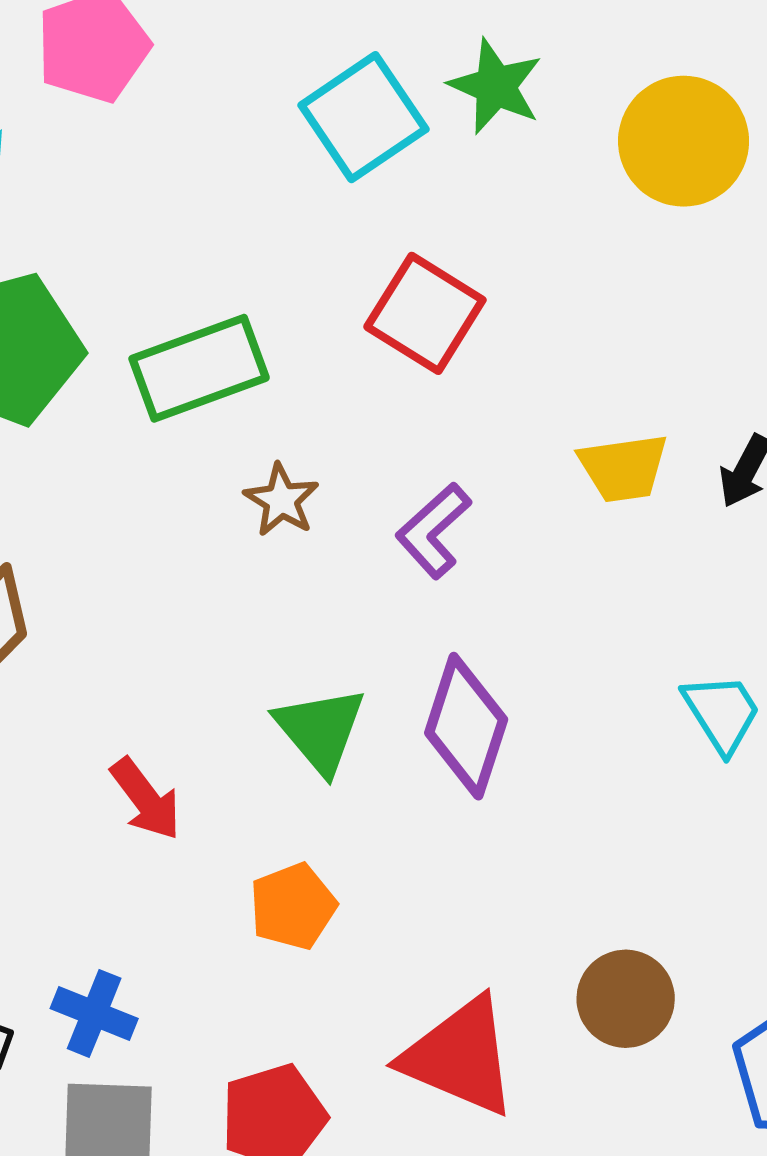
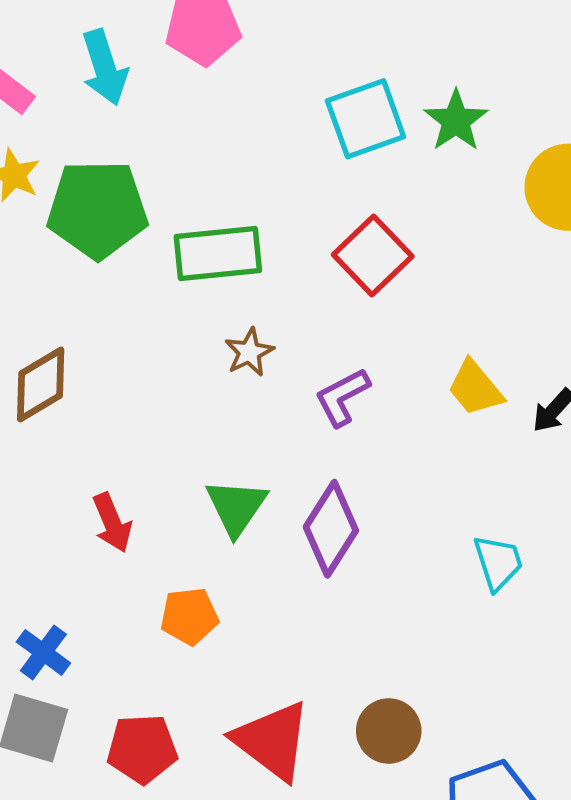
yellow trapezoid: (623, 468) -> (475, 388), turned 44

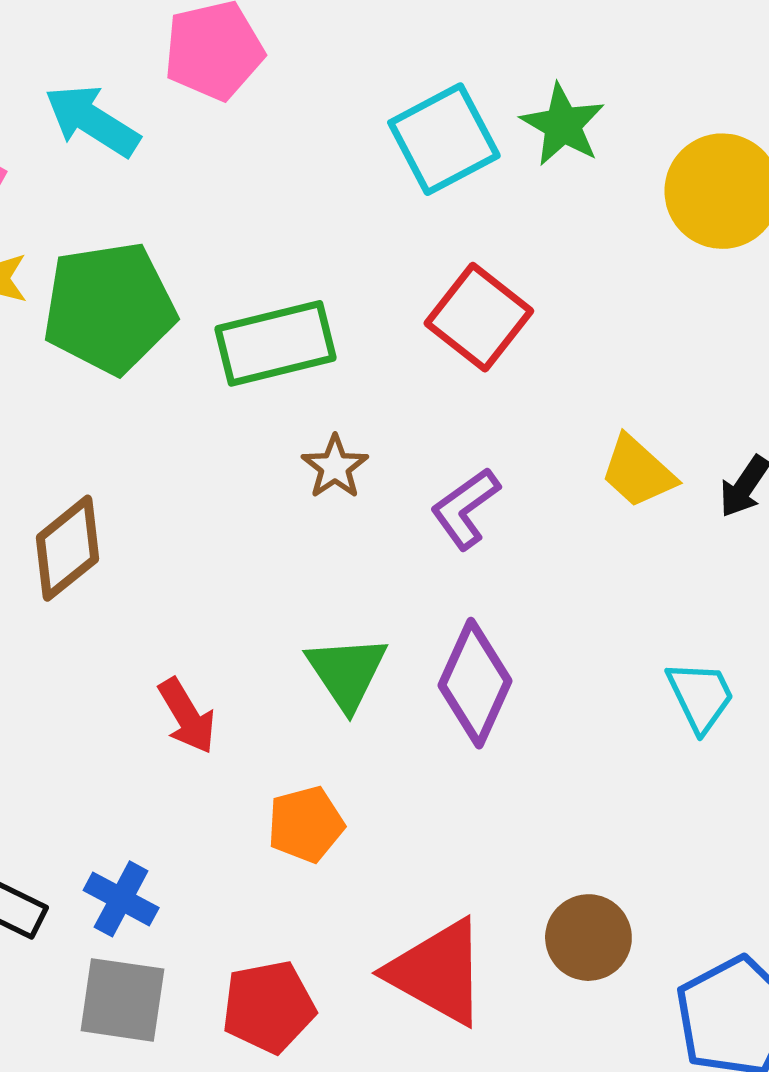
cyan arrow: (105, 67) -> (92, 121), turned 148

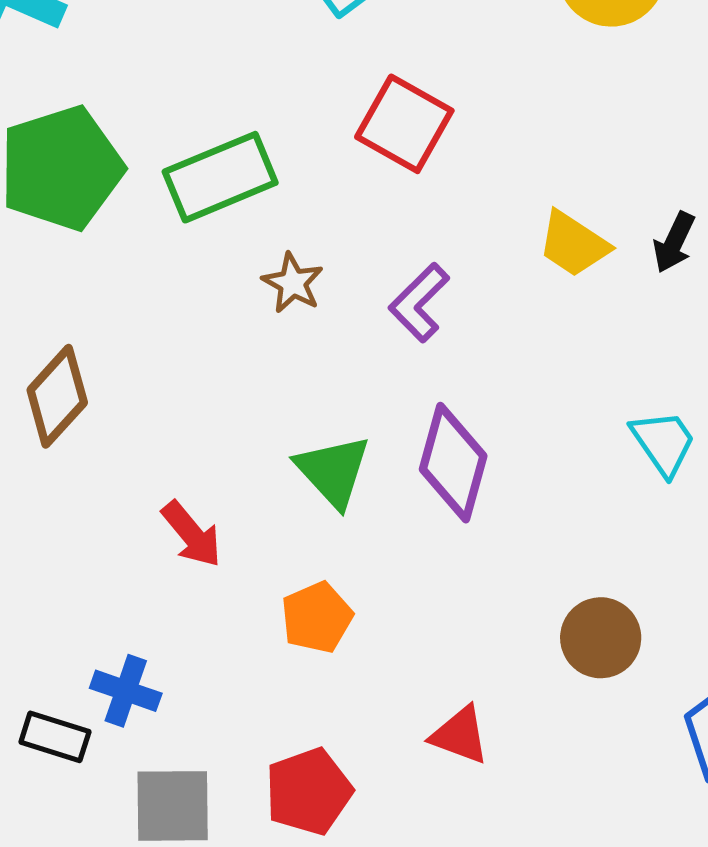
blue cross: (121, 899) -> (126, 691), moved
brown circle: (588, 938) -> (601, 638), moved
red triangle: (438, 972) -> (460, 735), size x0.6

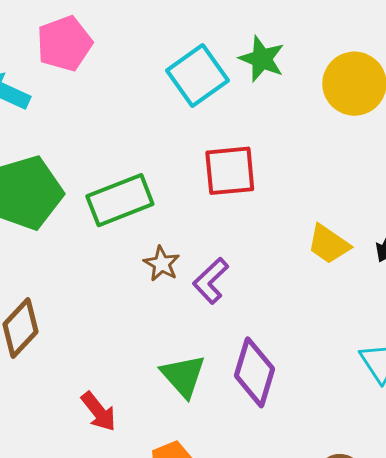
red square: (404, 124) -> (230, 171), turned -36
purple L-shape: (419, 303) -> (211, 281), moved

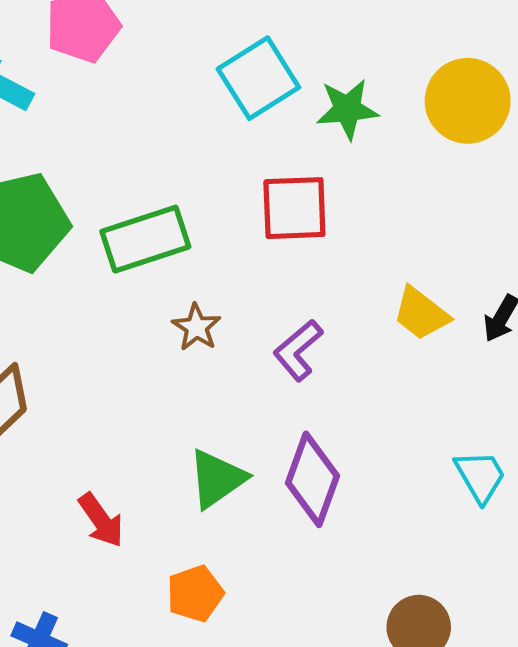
green star: (262, 59) -> (347, 109), moved, turned -30
purple L-shape: (211, 281) -> (298, 350), moved
green triangle: (183, 376) -> (217, 479), turned 33

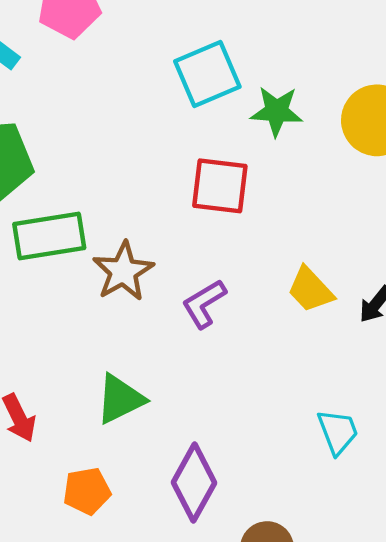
green rectangle: (145, 239) -> (49, 236), moved
brown star: (196, 327) -> (123, 271), size x1.5
purple diamond: (312, 479) -> (194, 483), moved

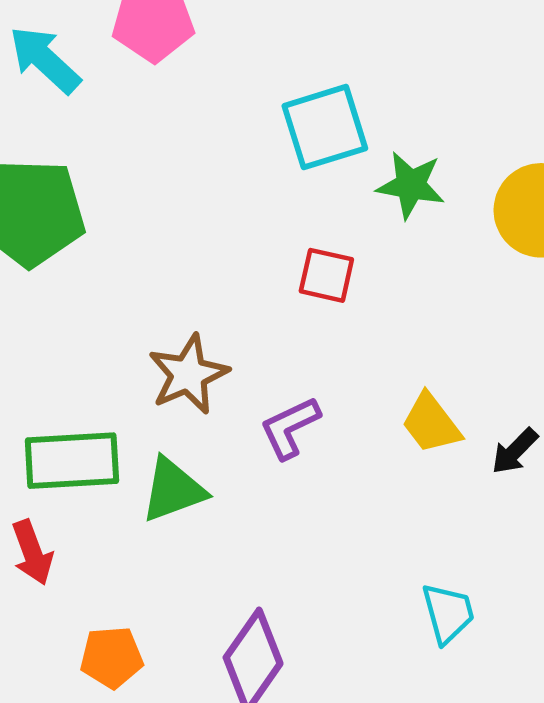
red square: (220, 186) -> (326, 275), size x0.7
green rectangle: (49, 236) -> (72, 461), moved
green triangle: (120, 399) -> (173, 490), moved

